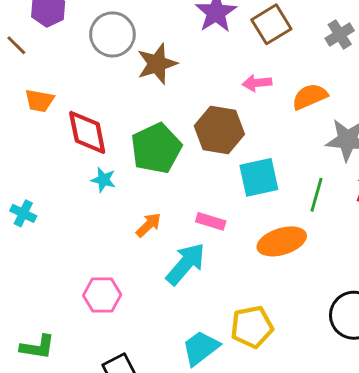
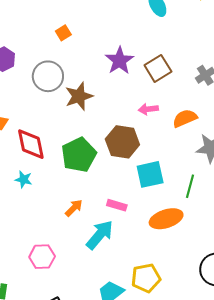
cyan star: (103, 180) -> (24, 179), moved

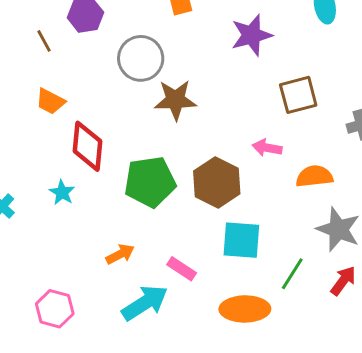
purple star: (119, 61) -> (252, 35), moved

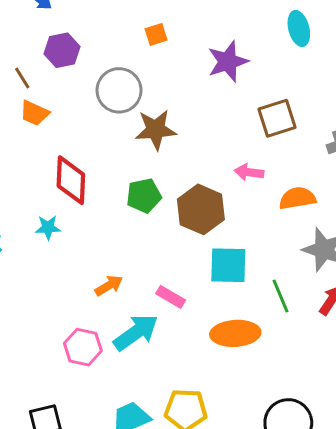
orange trapezoid: (50, 101) -> (34, 113), moved
green pentagon: (150, 182) -> (144, 196), moved, size x0.7
cyan star: (62, 193) -> (48, 227), turned -30
green line: (292, 274) -> (281, 296), turned -52
pink hexagon: (55, 309) -> (83, 347), moved

